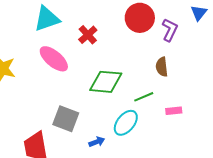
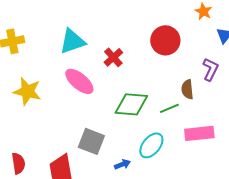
purple L-shape: (170, 30) -> (210, 69), moved
green line: (144, 97) -> (169, 108), moved
pink rectangle: (174, 111) -> (199, 133), size x1.8

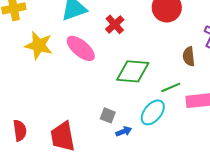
yellow star: (27, 91) -> (39, 45), moved
green line: (169, 108) -> (171, 87), moved
gray square: (91, 141) -> (108, 115), moved, size x0.6

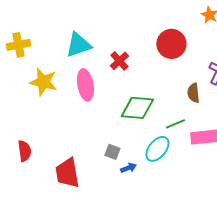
pink ellipse: (81, 48) -> (85, 85), turned 40
red semicircle: (20, 130) -> (24, 151), moved

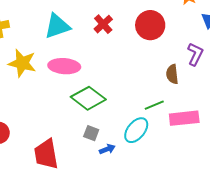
red cross: (119, 61) -> (103, 24), moved
pink ellipse: (85, 85) -> (64, 66), turned -76
green diamond: (137, 108) -> (88, 98), moved, turned 32

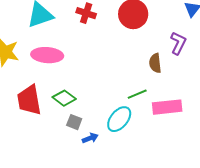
red cross: (103, 24) -> (86, 13), turned -30
green diamond: (88, 98) -> (64, 98), moved, size x0.7
red trapezoid: (46, 154) -> (29, 100), moved

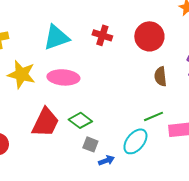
brown semicircle: (155, 63) -> (160, 76), moved
red trapezoid: (29, 100) -> (45, 122), turned -144

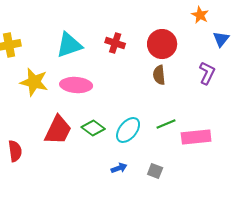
brown semicircle: (160, 76) -> (159, 75), moved
cyan ellipse: (135, 141) -> (128, 130), moved
gray square: (90, 144) -> (155, 171), moved

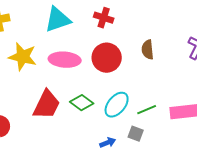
red circle: (162, 44) -> (107, 58), moved
green line: (166, 124) -> (147, 110), moved
gray square: (155, 171) -> (136, 134), moved

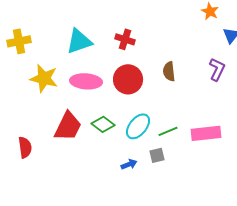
gray square: (136, 134) -> (157, 155), turned -35

